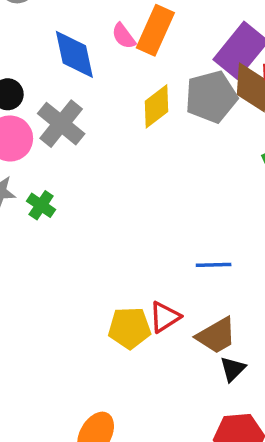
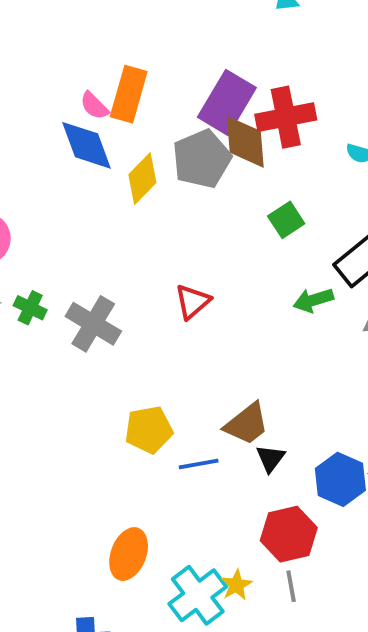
blue diamond: (74, 54) -> (87, 145), moved
gray cross: (61, 124) -> (93, 324), moved
blue line: (214, 265) -> (199, 464), moved
red triangle: (165, 317) -> (193, 302), moved

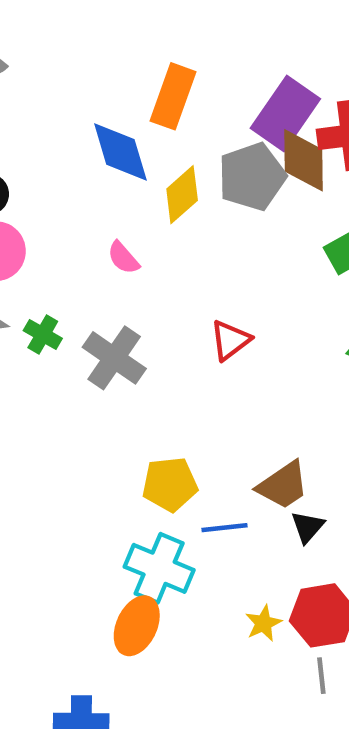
pink semicircle: (94, 106) -> (123, 258), moved
yellow star: (236, 585) -> (263, 623), moved
cyan cross: (198, 595) -> (159, 568), moved, turned -34

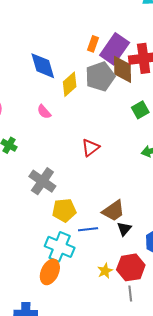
orange rectangle: (173, 96) -> (93, 44), moved, size x0.6
gray cross: (114, 358) -> (42, 181), moved

